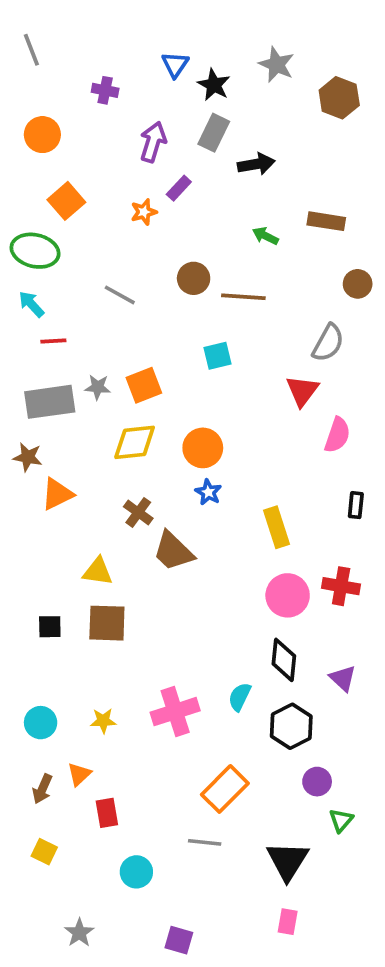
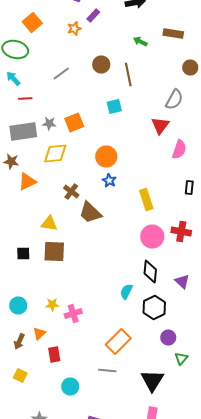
gray line: (120, 295) -> (61, 74), turned -66
brown line: (243, 297) -> (128, 74), turned 75
yellow diamond: (135, 442) -> (55, 154), moved
pink cross: (175, 712) -> (73, 314), moved, size x0.7

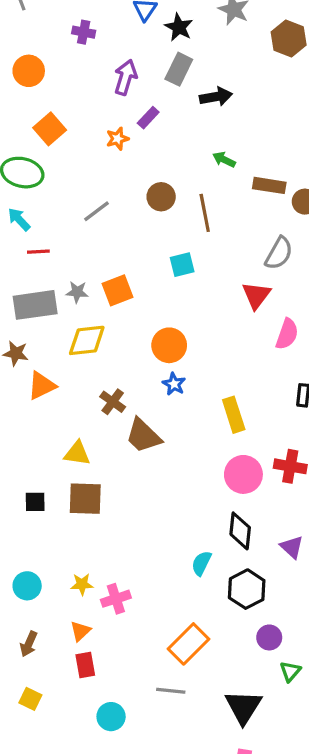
brown rectangle: (173, 34) -> (269, 185), moved
orange triangle: (39, 334) -> (80, 631), moved

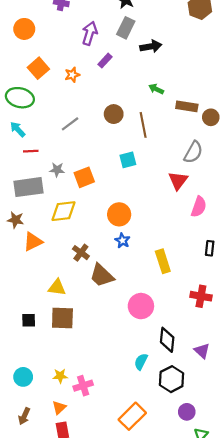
orange star: (117, 139) -> (72, 75), moved
gray star: (77, 292) -> (57, 170), moved
pink circle: (243, 474) -> (141, 306), moved

